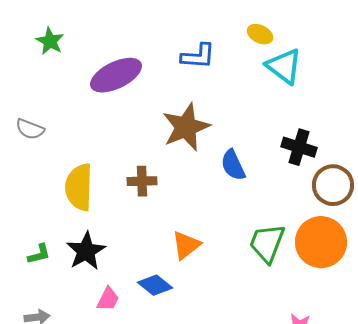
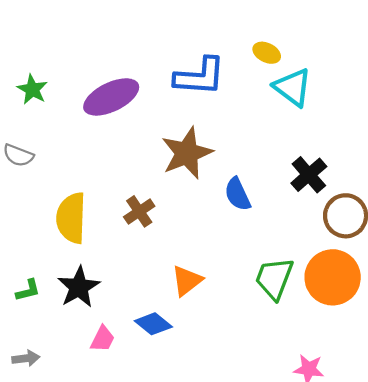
green star: (50, 41) -> (32, 89), moved
blue L-shape: (198, 56) -> (200, 76), size x1.4
black cross: (299, 147) -> (309, 175), turned 32
brown cross: (142, 181) -> (139, 211), turned -32

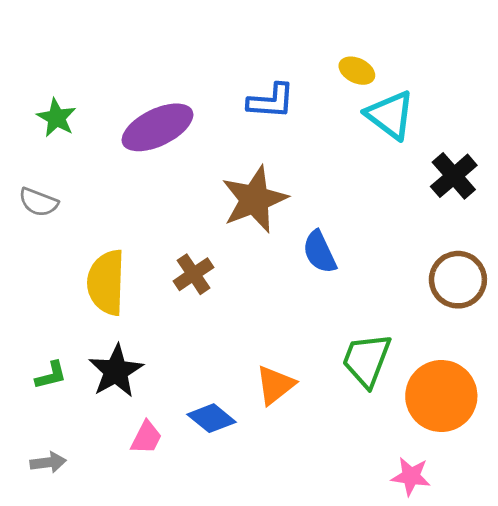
blue L-shape: (200, 76) -> (271, 101), size x0.7
black cross: (309, 175) -> (454, 176), moved
orange circle: (333, 277) -> (441, 396), moved
orange triangle: (187, 281) -> (275, 385), moved

